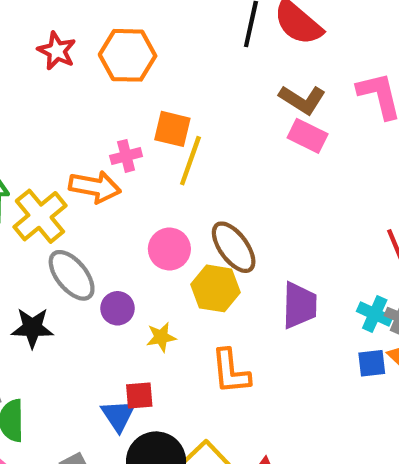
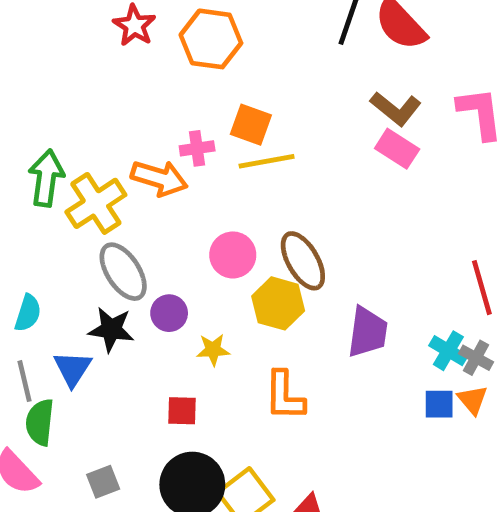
yellow line: (190, 161) -> (267, 161), turned 54
black star: (32, 328) -> (111, 329), moved
blue triangle: (118, 415) -> (73, 369), moved

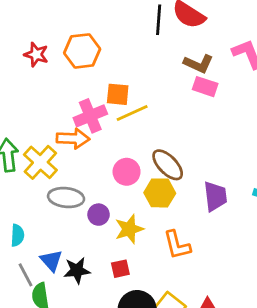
pink cross: (197, 148) -> (90, 116), size x1.6
gray ellipse: (123, 272) -> (66, 198), turned -36
black star: (111, 329) -> (77, 270), moved
yellow star: (213, 350) -> (129, 229), size x1.5

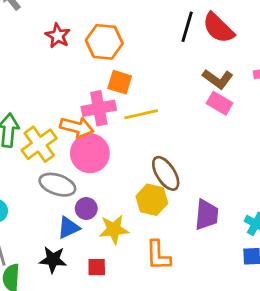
orange square: (118, 94) -> (120, 82), moved
pink circle: (127, 172) -> (90, 153), moved, size x1.4
blue triangle: (51, 261) -> (68, 228), moved, turned 35

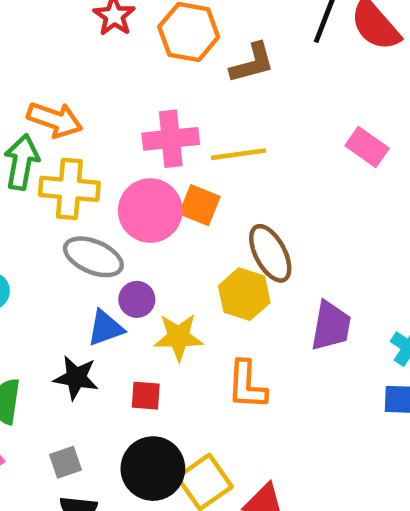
brown L-shape: (218, 79) -> (252, 63), moved, turned -56
orange square: (120, 82) -> (200, 205), moved
orange arrow: (77, 127) -> (55, 120), moved
yellow cross: (39, 144) -> (69, 189), turned 36

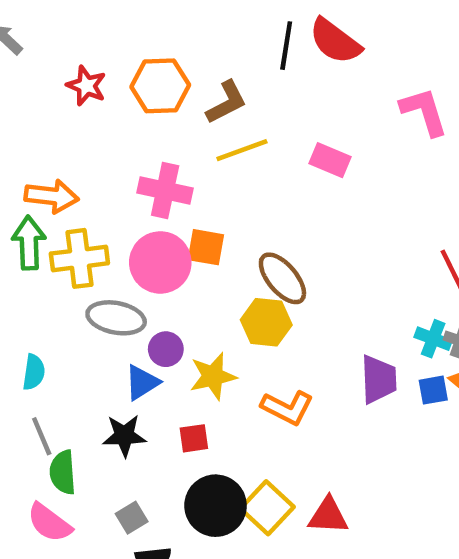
pink cross: (171, 139) -> (165, 190), turned 30
pink rectangle: (367, 147) -> (330, 160), moved
yellow line: (238, 154) -> (242, 150), moved
purple trapezoid: (331, 326) -> (379, 379), moved
orange L-shape: (247, 385) -> (287, 408), turned -54

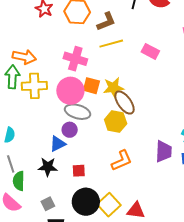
gray ellipse: (116, 318) -> (78, 112), moved
yellow star: (213, 376) -> (113, 88), moved
orange L-shape: (287, 408) -> (122, 161), turned -55

